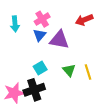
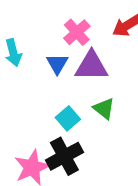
pink cross: (42, 19) -> (77, 32), moved
green triangle: (69, 70) -> (104, 108), moved

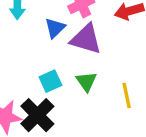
black cross: (64, 156) -> (37, 115), turned -32

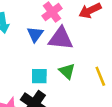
cyan square: (50, 81) -> (39, 76), turned 36

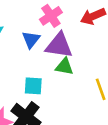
green triangle: (67, 71) -> (64, 67), moved, turned -36

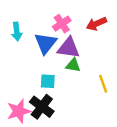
blue triangle: (31, 40) -> (46, 43), size x1.5

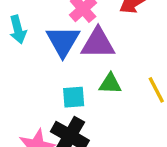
green triangle: (73, 65) -> (110, 84), moved

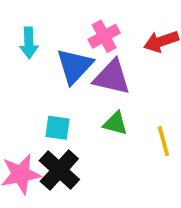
cyan square: (74, 97) -> (57, 128), moved

